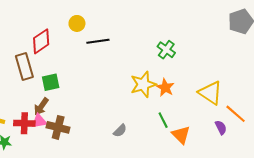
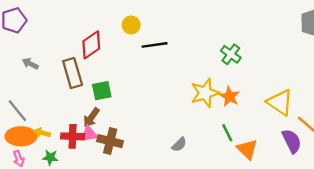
purple semicircle: (221, 127) -> (292, 141), size x1.5

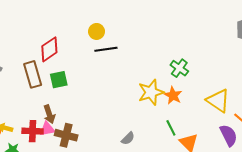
yellow circle: (131, 25) -> (96, 31), moved
green cross: (231, 54) -> (179, 68), moved
green square: (102, 91) -> (59, 80), moved
brown arrow: (91, 118) -> (49, 114), turned -54

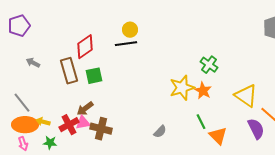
black line: (106, 49) -> (126, 44), moved
brown arrow: (49, 114) -> (85, 109), turned 72
red cross: (33, 131) -> (69, 125), turned -30

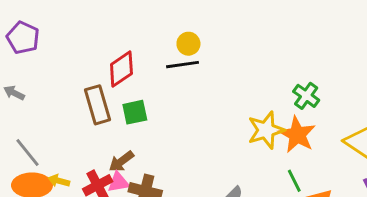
purple pentagon: (19, 26) -> (23, 38), turned -30
gray arrow: (33, 63) -> (14, 93), moved
orange star: (203, 91) -> (297, 135), size x1.4

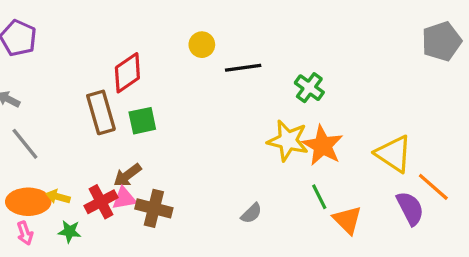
black line: (182, 65) -> (243, 68), moved
green cross: (306, 96) -> (309, 88), moved
yellow star: (266, 130) -> (288, 141), turned 30
gray line: (28, 152) -> (25, 144), moved

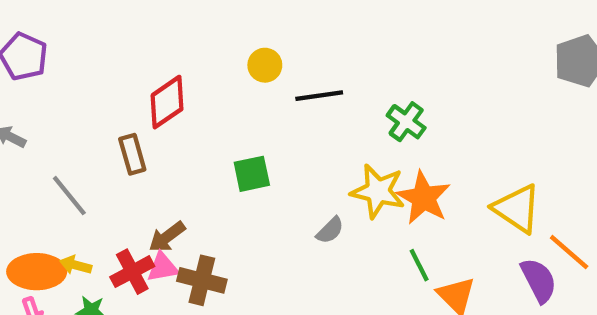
brown rectangle: (101, 112) -> (132, 154), size x0.7
green square: (142, 121) -> (252, 174), moved
gray line: (25, 144) -> (69, 196), moved
gray semicircle: (251, 213) -> (330, 230), moved

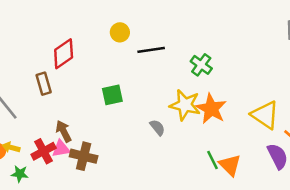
gray semicircle: (330, 230) -> (157, 127), turned -84
brown arrow: (167, 237) -> (64, 131), turned 100
green line: (419, 265) -> (212, 160), moved

